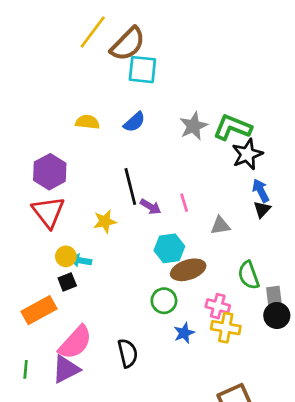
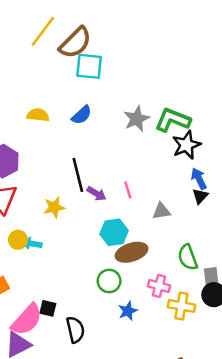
black square: (67, 282) -> (48, 308), moved, turned 35
yellow cross: (226, 328) -> (181, 306), moved

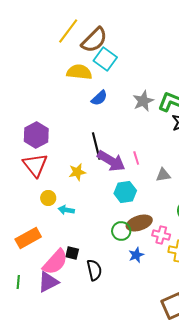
cyan square: (89, 66) -> (105, 59), turned 30
yellow semicircle: (38, 115) -> (79, 72), moved, size x1.4
purple arrow: (97, 194) -> (111, 161), size x1.8
cyan arrow: (32, 244) -> (66, 210), moved
brown ellipse: (132, 252) -> (139, 223), moved

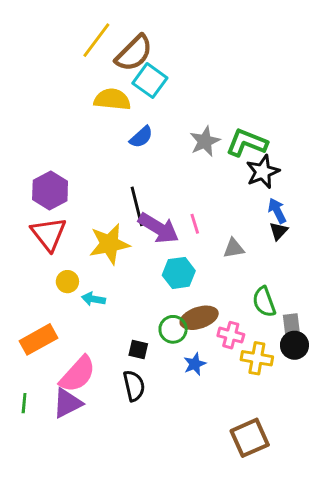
yellow star: (77, 172) -> (109, 244), size x1.6
black square: (72, 253) -> (138, 350), moved

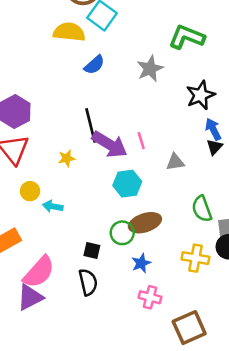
green L-shape: (247, 143) -> (187, 37), moved
yellow star: (109, 244) -> (67, 158), size x0.5
pink cross: (231, 335) -> (150, 297), moved

